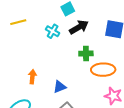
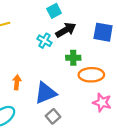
cyan cross: (53, 31) -> (44, 41), moved
blue triangle: (60, 87) -> (46, 93), size x1.6

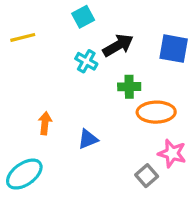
cyan square: (54, 11) -> (83, 17), moved
blue triangle: (46, 93) -> (88, 139), size x0.6
gray square: (53, 116) -> (147, 176), moved

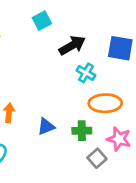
cyan cross: (86, 61) -> (86, 73), moved
green cross: (129, 87) -> (82, 131), moved

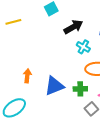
blue triangle: (46, 127) -> (54, 86), size x1.5

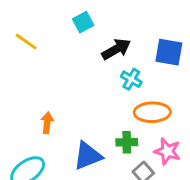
yellow line: (13, 22) -> (26, 42), turned 49
blue triangle: (54, 86) -> (88, 156), moved

